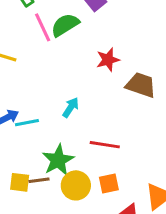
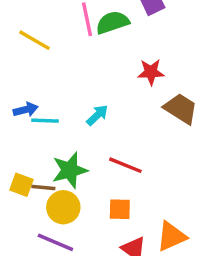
yellow circle: (76, 185) -> (63, 207), moved

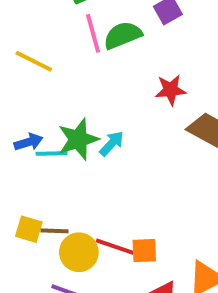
red line: (125, 165) -> (115, 247), moved
green star: (70, 170) -> (78, 139), moved

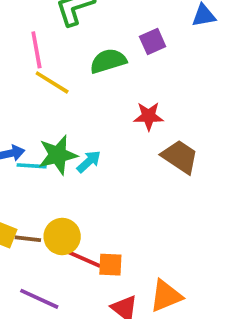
pink line: (93, 33) -> (36, 50), moved
yellow line: (34, 61) -> (52, 82), moved
yellow circle: (79, 252) -> (62, 236), moved

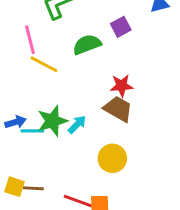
brown trapezoid: (180, 157) -> (118, 109), moved
yellow circle: (62, 236) -> (112, 158), moved

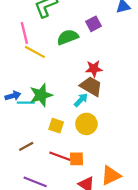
cyan arrow: (77, 124) -> (81, 100), moved
yellow square: (14, 187) -> (56, 126), moved
brown line: (33, 188) -> (26, 146), turned -32

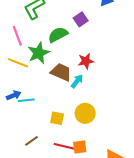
yellow line: (35, 52) -> (18, 63), moved
brown trapezoid: (91, 86) -> (61, 72), moved
green star: (41, 95) -> (39, 53), moved
cyan arrow: (81, 100) -> (77, 81), moved

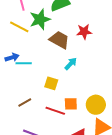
cyan arrow: (77, 81) -> (71, 64), moved
yellow circle: (85, 113) -> (96, 105), moved
orange square: (80, 147) -> (71, 104), moved

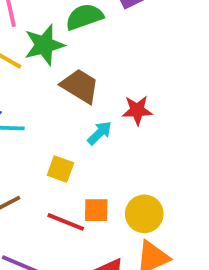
red star: (84, 32) -> (137, 110), moved

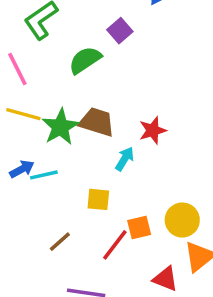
green star: (44, 45) -> (60, 127), moved
red line: (66, 222) -> (115, 245), turned -60

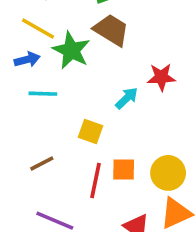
brown trapezoid: (97, 122) -> (111, 30), moved
green star: (60, 127) -> (71, 50), turned -30
blue arrow: (22, 169) -> (27, 60), moved
red line: (115, 245) -> (95, 181), turned -40

